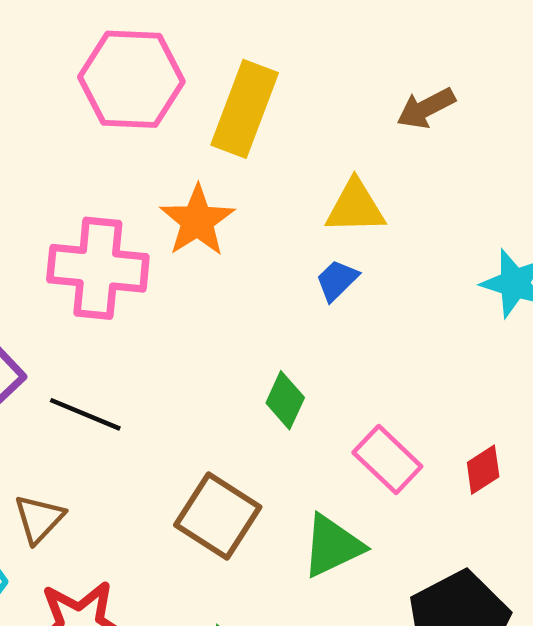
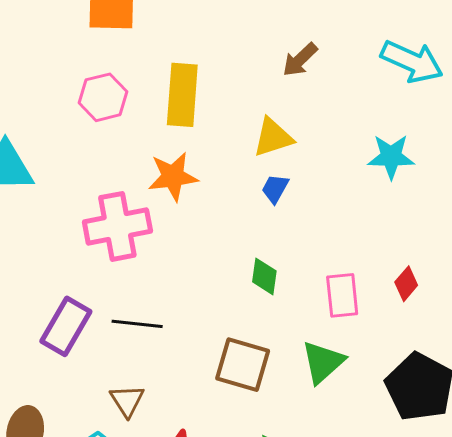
pink hexagon: (131, 79) -> (103, 97), size x0.7
orange star: (197, 221) -> (173, 177), turned -30
pink rectangle: (387, 459) -> (342, 295), turned 57

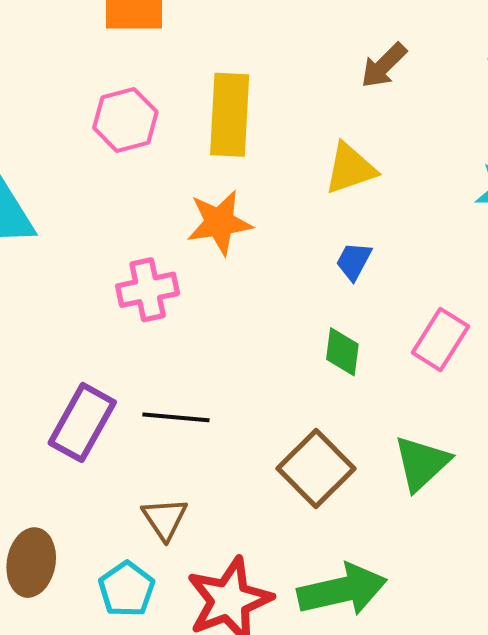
blue trapezoid: (275, 189) -> (354, 261), moved
pink cross: (117, 226) -> (148, 290), size x0.7
pink rectangle: (342, 295) -> (440, 340), moved, turned 39
brown square: (243, 365) -> (316, 468), turned 30

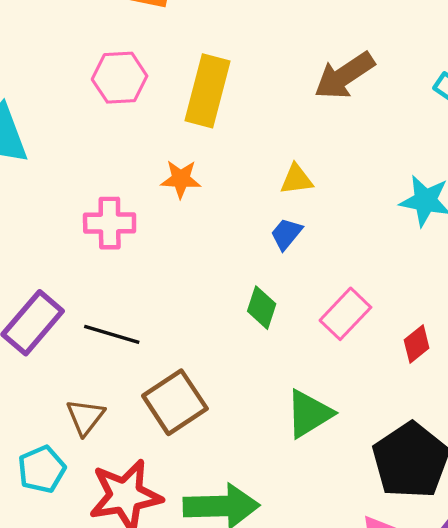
brown arrow: (384, 65) -> (344, 76), size x1.4
yellow triangle: (350, 169) -> (296, 179), moved, size x0.7
orange star: (219, 223) -> (181, 179), size x0.7
brown square: (316, 468) -> (175, 402), moved

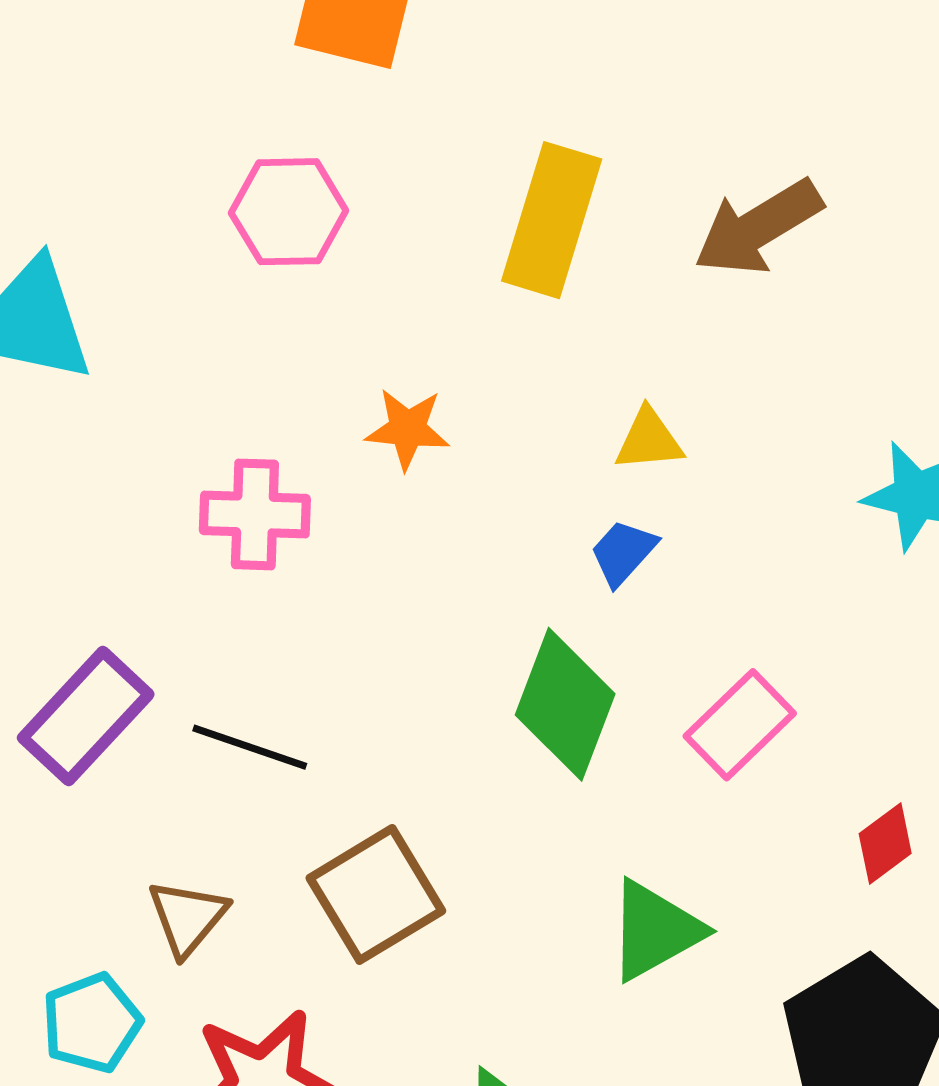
yellow rectangle: (207, 91) -> (552, 220), moved
green diamond: (262, 308) -> (565, 704), size x1.6
red diamond: (417, 344) -> (885, 843), moved

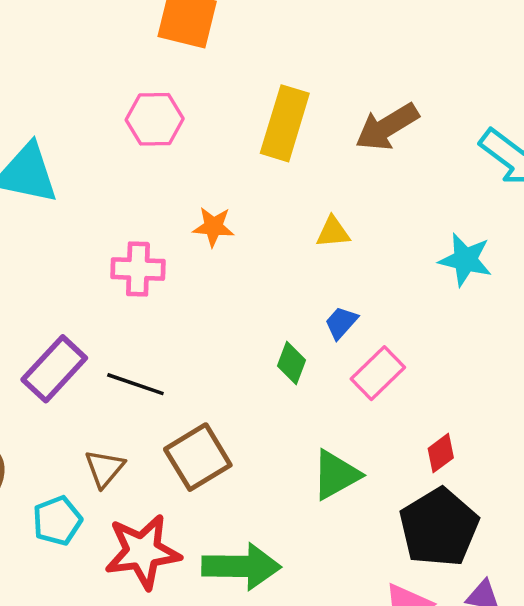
blue trapezoid: (623, 553) -> (341, 323), moved
green diamond: (565, 704) -> (291, 363), size x0.6
red diamond: (885, 843) -> (441, 453), moved

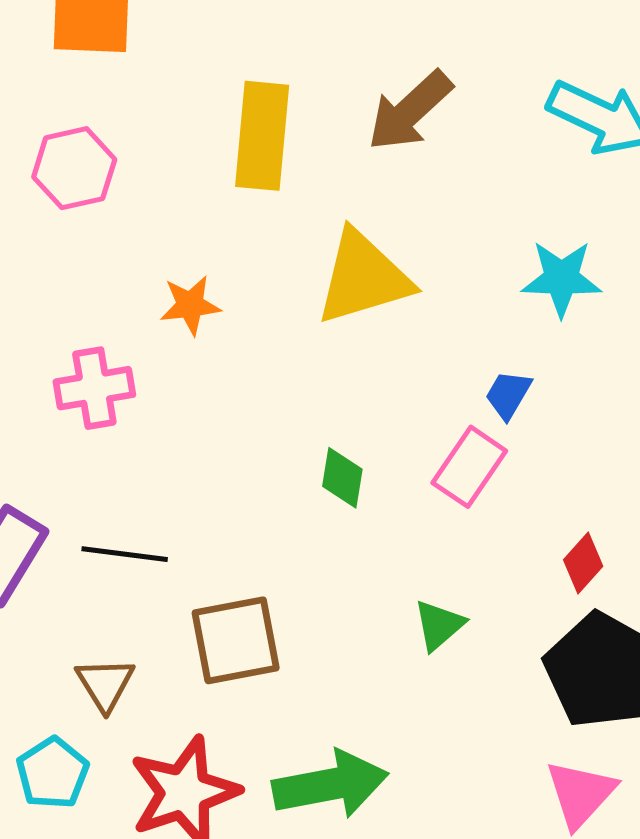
yellow triangle: (333, 232) -> (363, 278), size x2.0
blue trapezoid: (341, 323) -> (508, 395), moved
brown square: (198, 457) -> (236, 640), turned 32
green triangle: (336, 475) -> (439, 625), size x0.7

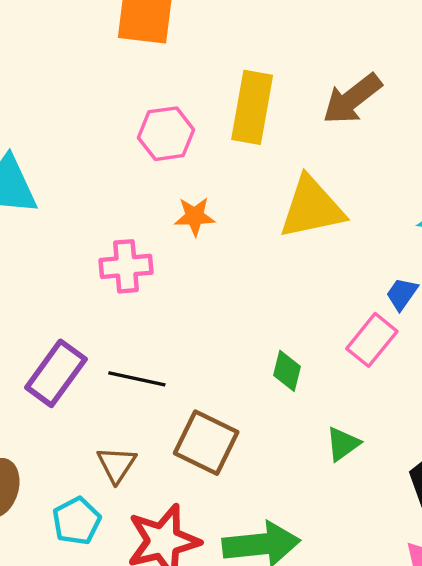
pink hexagon: (74, 168) -> (166, 134), moved
green diamond: (342, 478) -> (287, 371), moved
brown square: (236, 640) -> (206, 443), turned 32

